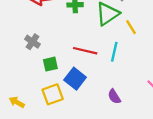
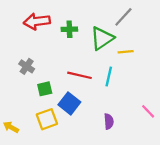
yellow line: (131, 27) -> (126, 52), turned -64
purple semicircle: (114, 97) -> (109, 121), turned -152

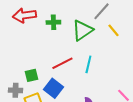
yellow line: (126, 52) -> (113, 30), moved, turned 56
gray cross: (27, 66) -> (15, 90), moved, turned -32
red line: (80, 75) -> (62, 63), turned -40

